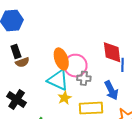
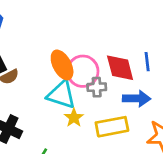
red diamond: (112, 52) -> (120, 68), moved
blue arrow: (111, 90) -> (137, 99), turned -54

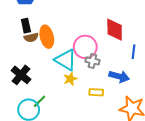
orange ellipse: (62, 65) -> (47, 37), moved
red diamond: (120, 68) -> (115, 30), moved
yellow rectangle: (112, 127) -> (96, 92), size x0.6

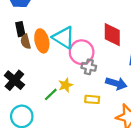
brown semicircle: (31, 37) -> (26, 42), turned 88
cyan triangle: (66, 60) -> (64, 38), moved
green line: (40, 101) -> (51, 94), moved

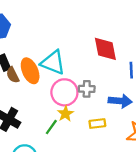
pink circle: (82, 52) -> (64, 92), moved

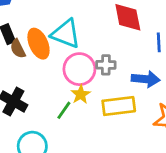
yellow rectangle: (97, 124) -> (119, 106), size x1.6

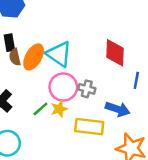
orange ellipse: (38, 44) -> (34, 57), turned 40
green line: (64, 110) -> (40, 109), moved

